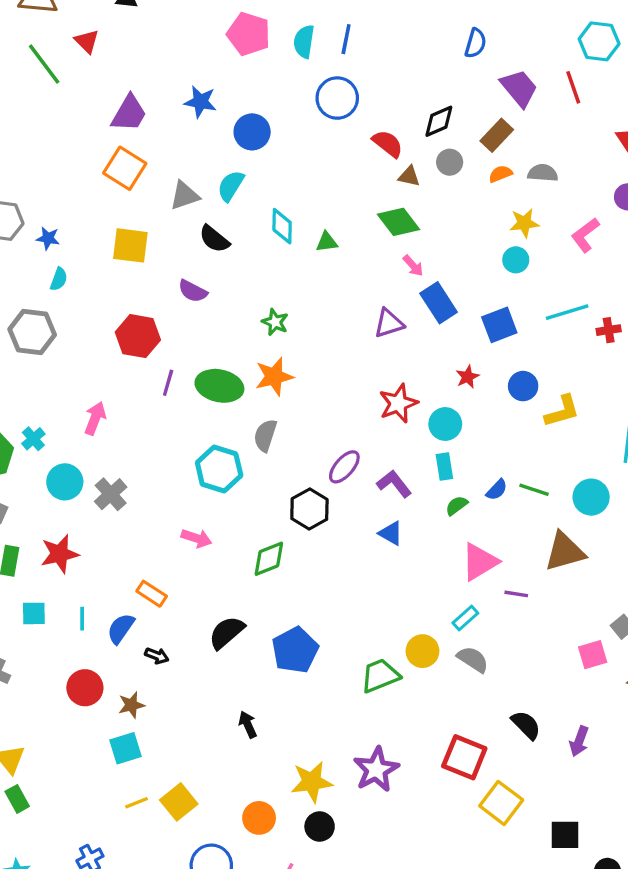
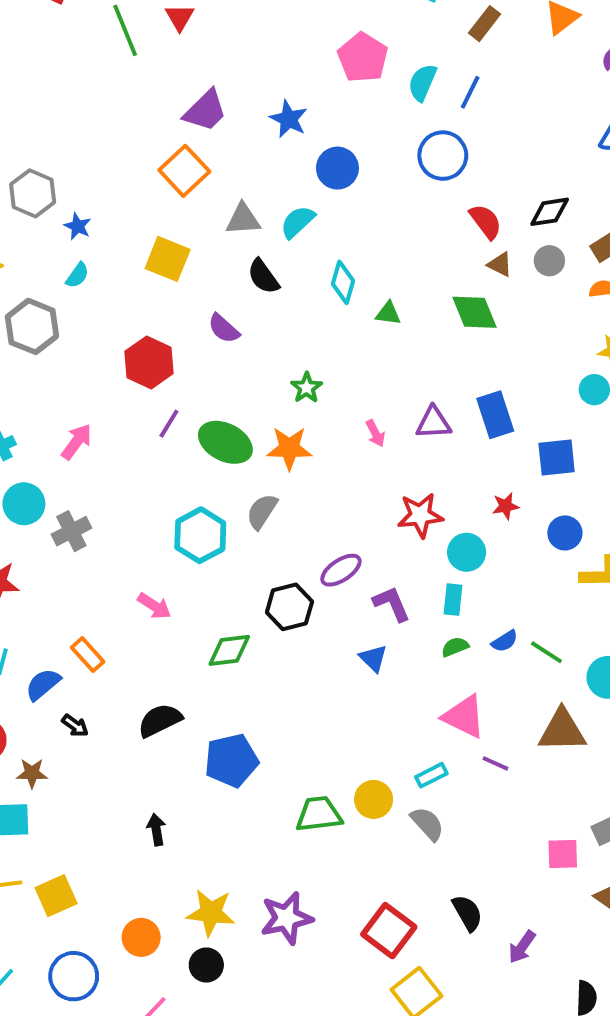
pink arrow: (413, 266) -> (375, 433), moved
pink triangle: (480, 562) -> (464, 717), turned 42

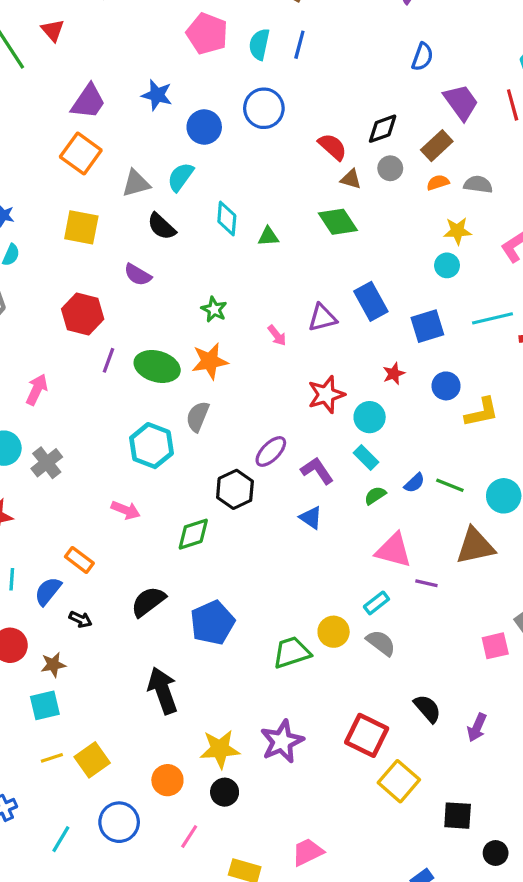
blue circle: (443, 156) -> (264, 108), moved
cyan rectangle: (453, 600) -> (366, 458), turned -40
black arrow: (156, 830) -> (163, 691), size x1.8

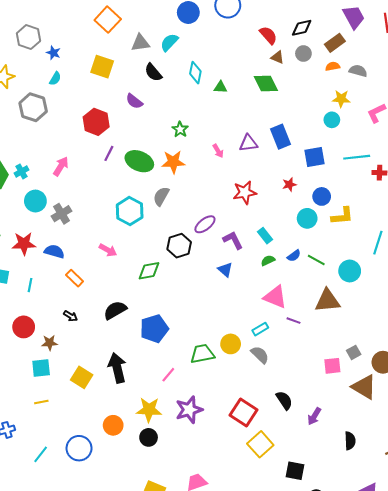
cyan circle: (370, 417) -> (307, 218), moved
blue semicircle: (48, 591) -> (54, 251), moved, turned 60
yellow square: (92, 760) -> (82, 377), moved, turned -30
pink line: (189, 836) -> (168, 375), moved

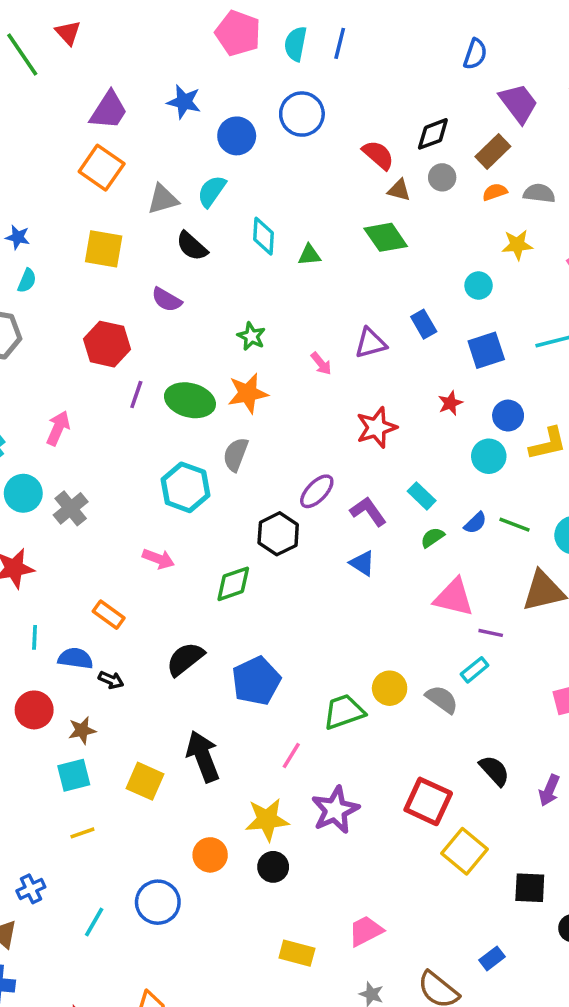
cyan circle: (332, 120) -> (479, 286), moved
blue rectangle: (281, 137) -> (424, 324), size x0.7
blue semicircle: (54, 251) -> (75, 658), moved
cyan rectangle: (260, 329) -> (475, 670), moved

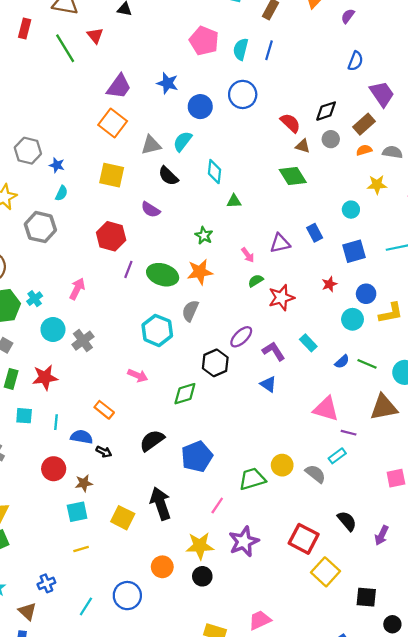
green triangle: (309, 255) -> (234, 201), moved
green semicircle: (432, 537) -> (256, 281), moved

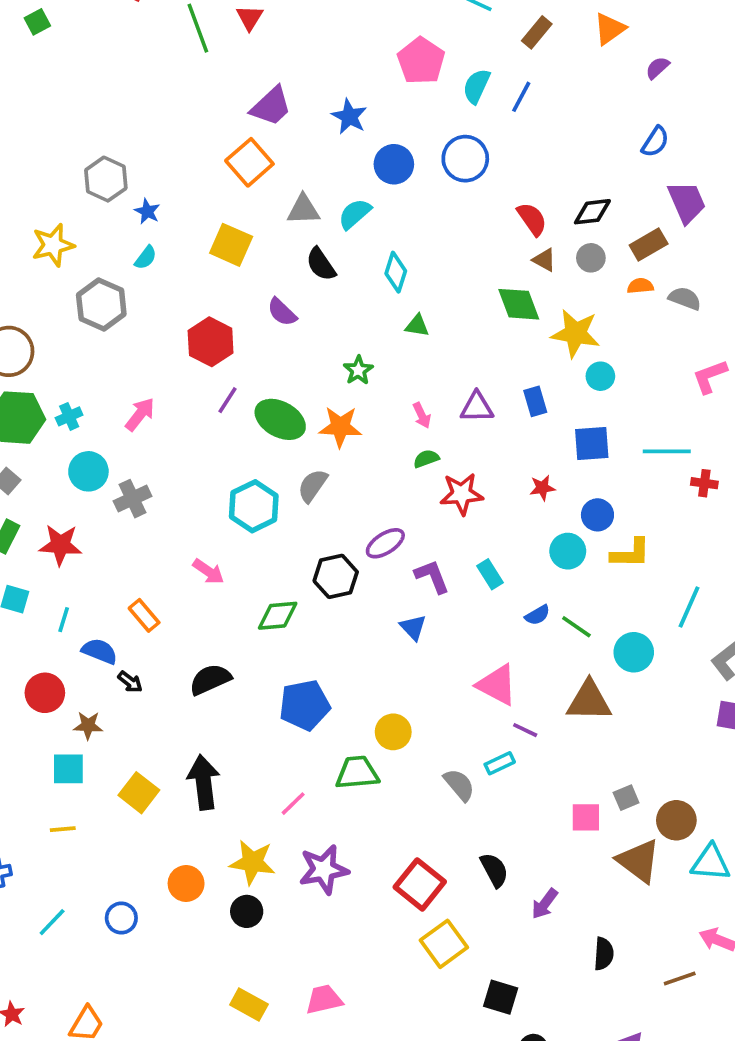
yellow star: (377, 185) -> (575, 333), moved, size x1.5
blue pentagon: (197, 457) -> (305, 705), moved
yellow circle: (282, 465) -> (393, 732), moved
blue circle: (127, 596) -> (121, 918), size x0.7

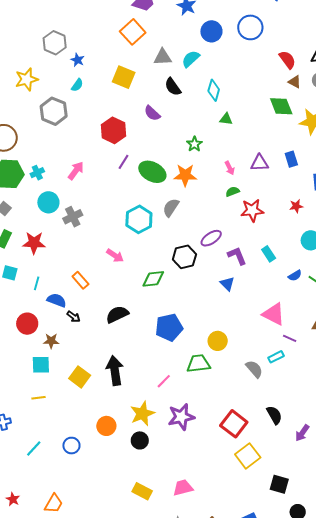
yellow star: (252, 862) -> (142, 414), turned -30

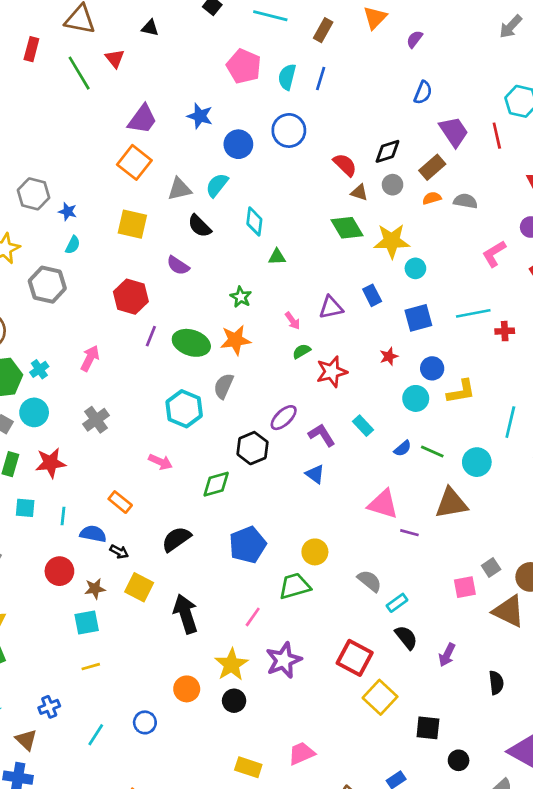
cyan circle: (48, 202) -> (34, 412), moved
cyan rectangle: (276, 357) -> (397, 603), moved
yellow square: (80, 377) -> (139, 587), moved

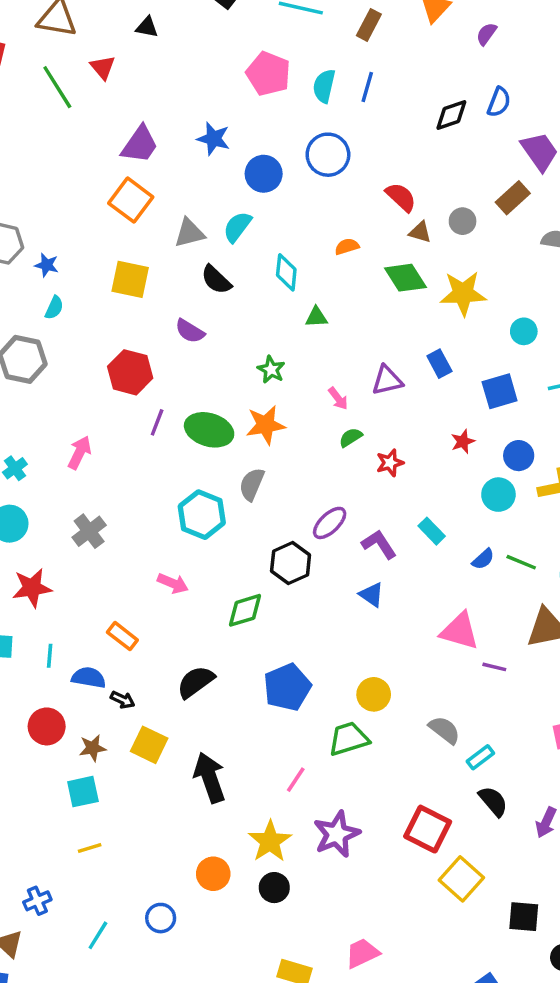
black diamond: (387, 151) -> (451, 115), moved
orange semicircle: (432, 198) -> (347, 247), moved
cyan circle: (415, 268) -> (524, 331), moved
red star: (332, 372) -> (390, 463), size x0.7

